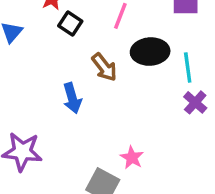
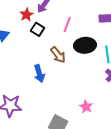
pink star: (132, 158) -> (86, 107), moved

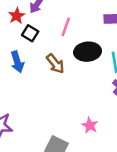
blue arrow: (39, 74) -> (17, 62), moved

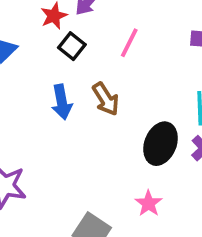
black ellipse: (88, 52) -> (161, 144), moved, turned -70
blue arrow: (17, 62) -> (62, 102), moved

